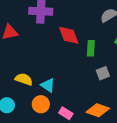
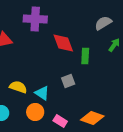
gray square: (103, 73) -> (68, 81), moved

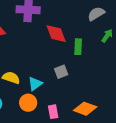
cyan triangle: (42, 93) -> (35, 84), turned 49
pink rectangle: (60, 121) -> (53, 112), turned 48

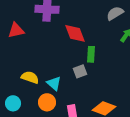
green rectangle: (78, 47) -> (91, 54), moved
cyan triangle: (35, 84) -> (54, 83), turned -42

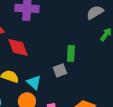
red diamond: (75, 33) -> (18, 47), moved

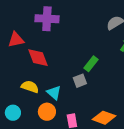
green rectangle: (71, 53) -> (91, 64), turned 35

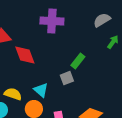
purple cross: (47, 19) -> (52, 21), moved
yellow semicircle: (30, 87) -> (13, 94), moved

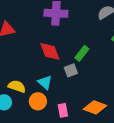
red diamond: (25, 55) -> (50, 51), moved

